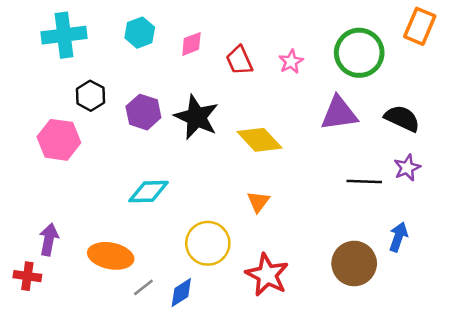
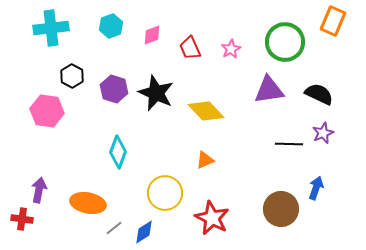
cyan diamond: (148, 192) -> (118, 152), turned -68
orange triangle: (258, 202) -> (205, 160), turned 30

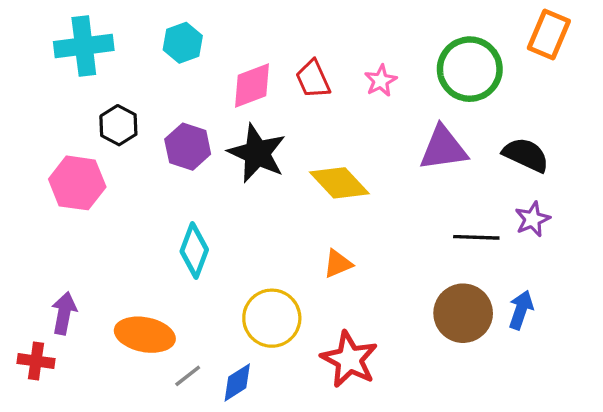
pink diamond: (152, 35) -> (252, 86), moved, size x1.4
brown circle: (281, 209) -> (463, 313), moved

